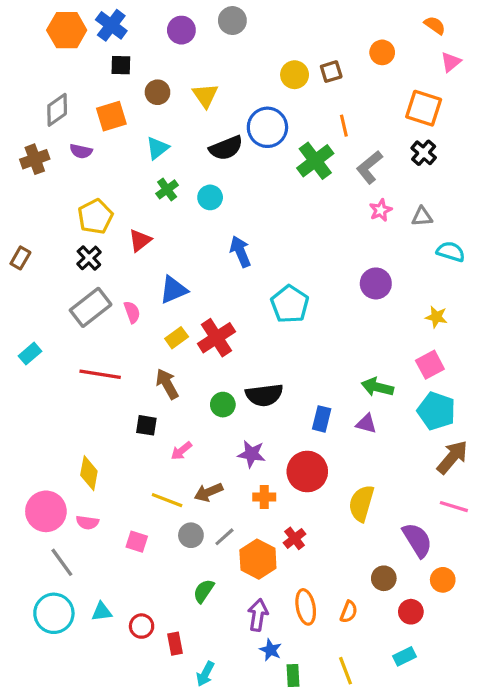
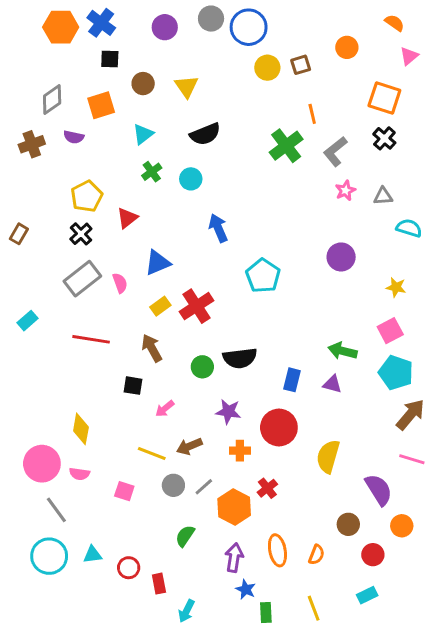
blue circle: (267, 127) -> (249, 27), moved

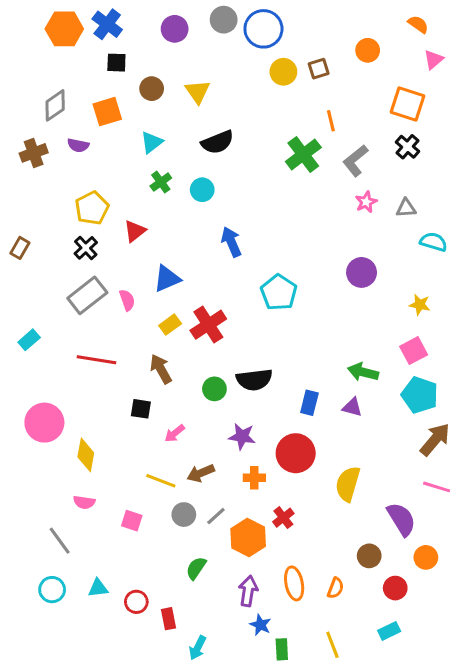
pink circle: (42, 464) -> (44, 423), moved
cyan circle: (49, 556) -> (52, 590), size x0.7

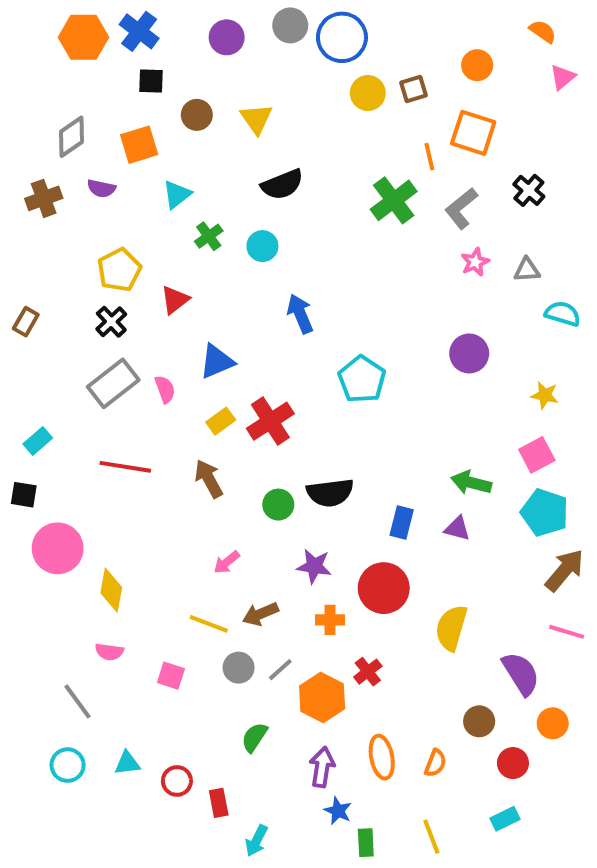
orange square: (407, 104) -> (473, 133), moved
cyan triangle: (152, 142) -> (177, 194), moved
black square: (141, 409) -> (24, 495), moved

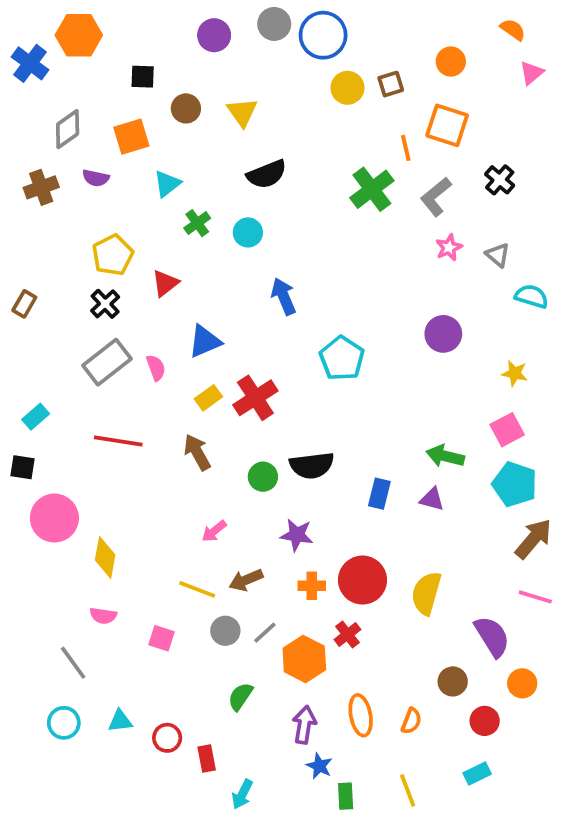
blue cross: (139, 31) -> (30, 63), moved
gray triangle: (527, 270) -> (498, 255), turned 44
red circle: (384, 588) -> (363, 580), moved

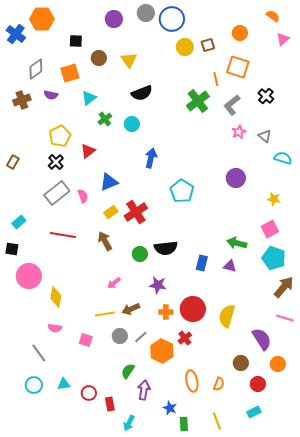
blue arrow: (284, 296) -> (151, 158), turned 36
yellow line: (197, 589) -> (105, 314), turned -30
purple arrow: (304, 725) -> (144, 390), moved

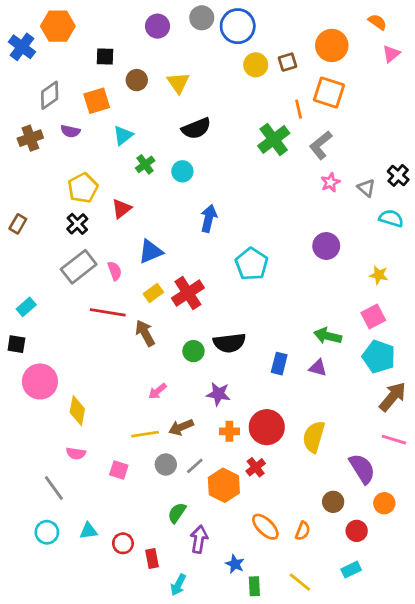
orange circle: (240, 33) -> (332, 45), size x1.5
black cross: (266, 96) -> (398, 175), moved
red line: (63, 235) -> (108, 312), moved
orange ellipse: (192, 381) -> (265, 527), turned -35
yellow line: (217, 421) -> (300, 582), turned -30

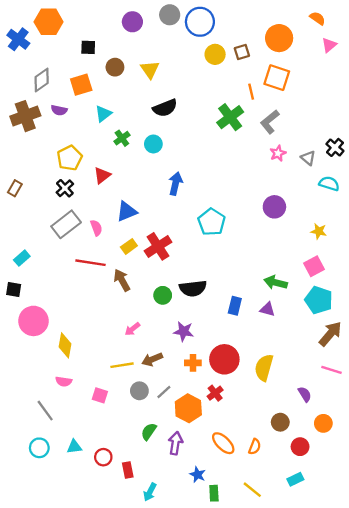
brown cross: (30, 138) -> (25, 116), size x1.4
purple semicircle: (362, 469) -> (305, 394), size x0.6
purple arrow: (199, 539) -> (175, 443), moved

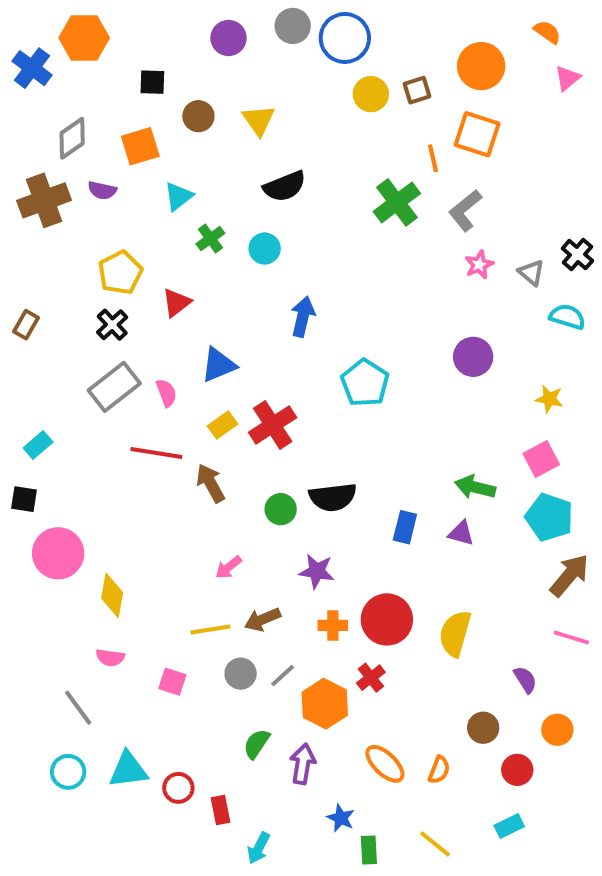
cyan triangle: (74, 447) -> (128, 770), size x1.5

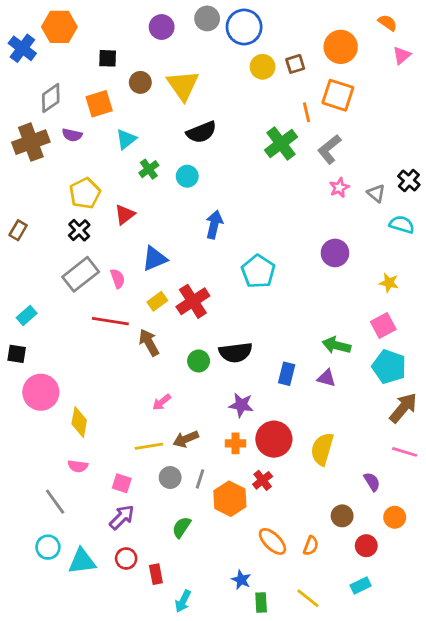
yellow triangle: (259, 120) -> (183, 85), size x1.4
purple star: (317, 571) -> (241, 405), moved
gray line: (283, 676) -> (200, 479), turned -30
purple arrow: (303, 764) -> (122, 517), moved, turned 36
cyan triangle: (128, 770) -> (82, 561), moved

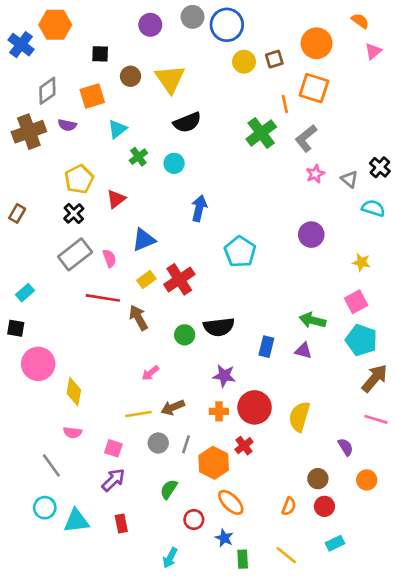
orange ellipse: (272, 541) -> (231, 502), moved
red circle: (366, 546) -> (324, 506), moved
red circle: (126, 558) -> (194, 520), moved
red rectangle: (156, 574) -> (121, 523), moved

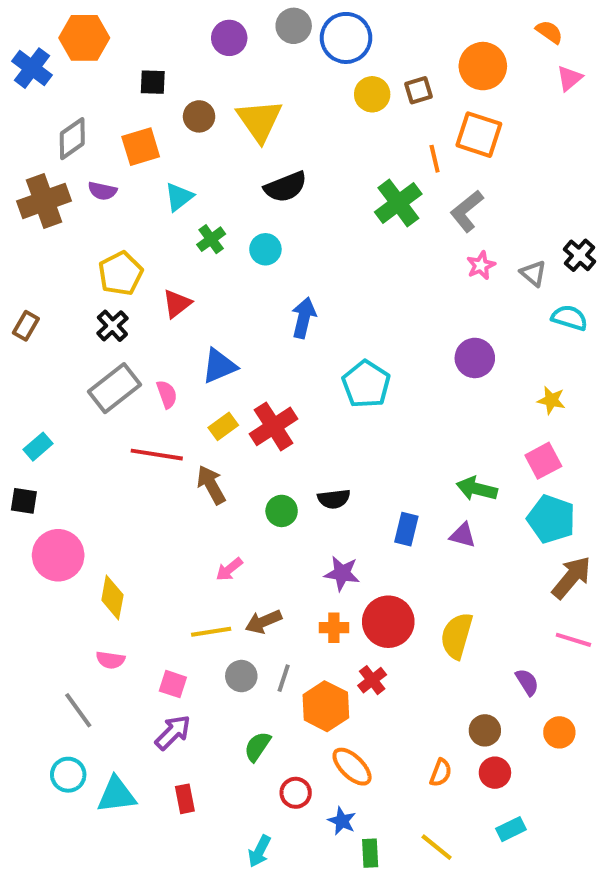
black semicircle: (219, 327) -> (334, 499), size x0.7

